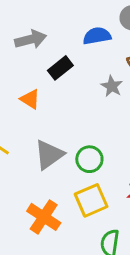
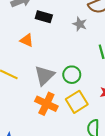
black rectangle: (60, 68) -> (44, 17), turned 63
orange cross: (44, 217) -> (46, 104), moved

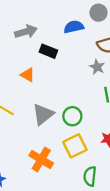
gray star: (80, 24) -> (97, 67), moved
orange cross: (46, 104) -> (41, 159), moved

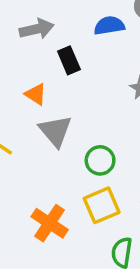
black rectangle: (48, 51) -> (69, 60), turned 42
gray triangle: (43, 114) -> (55, 131), moved, turned -35

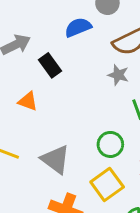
gray triangle: (55, 131) -> (55, 159), moved
green circle: (100, 160) -> (110, 144), moved

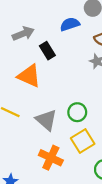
orange triangle: (28, 101) -> (29, 76), size x1.6
green circle: (110, 144) -> (77, 112), moved

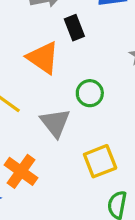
green circle: (77, 112) -> (90, 93), moved
orange cross: (51, 158) -> (21, 171), moved

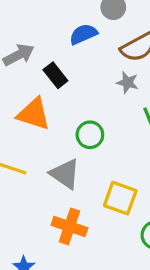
yellow square: (100, 161) -> (120, 198), turned -32
orange cross: (21, 171) -> (69, 226), moved

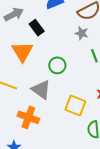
orange triangle: (34, 114) -> (22, 52), turned 40
orange cross: (69, 226) -> (28, 117), moved

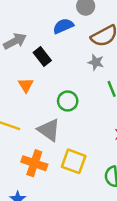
orange triangle: (22, 52) -> (26, 85), size x0.6
yellow square: (75, 106) -> (74, 161), moved

